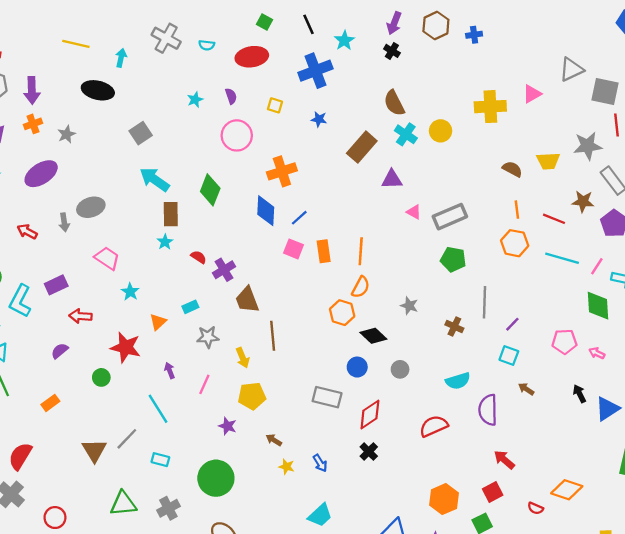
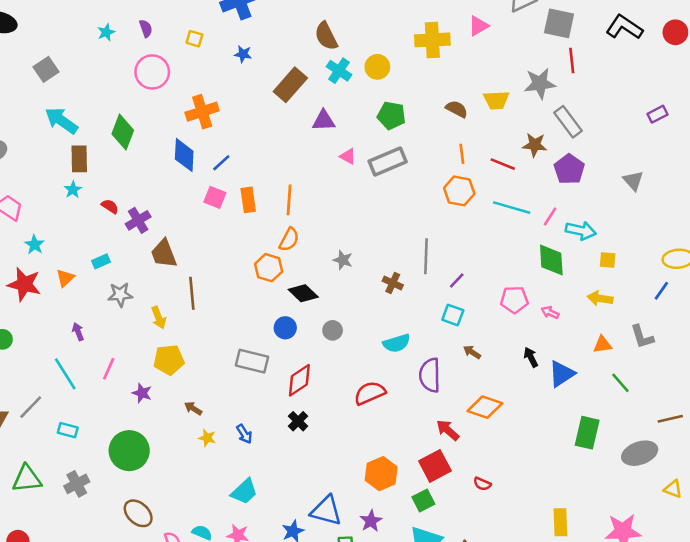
green pentagon: (453, 259) -> (391, 115), moved
red star: (126, 347) -> (24, 284), moved
pink line: (204, 384) -> (109, 369), moved
orange diamond: (567, 490) -> (485, 407), moved
red square: (493, 492) -> (435, 466), size x1.4

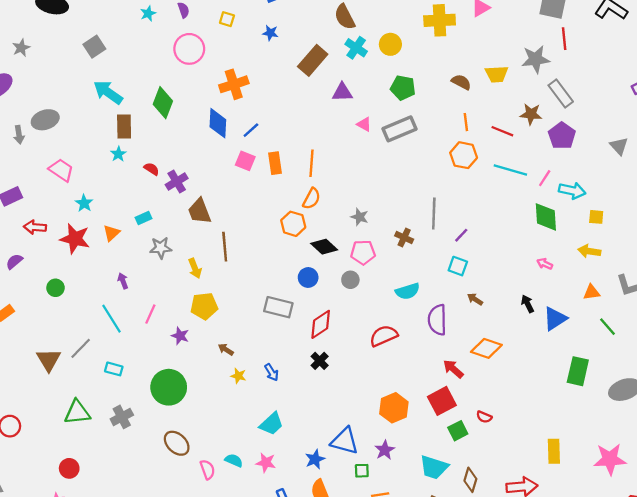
pink pentagon: (514, 300) -> (363, 252), moved
green square: (423, 501) -> (458, 431), moved

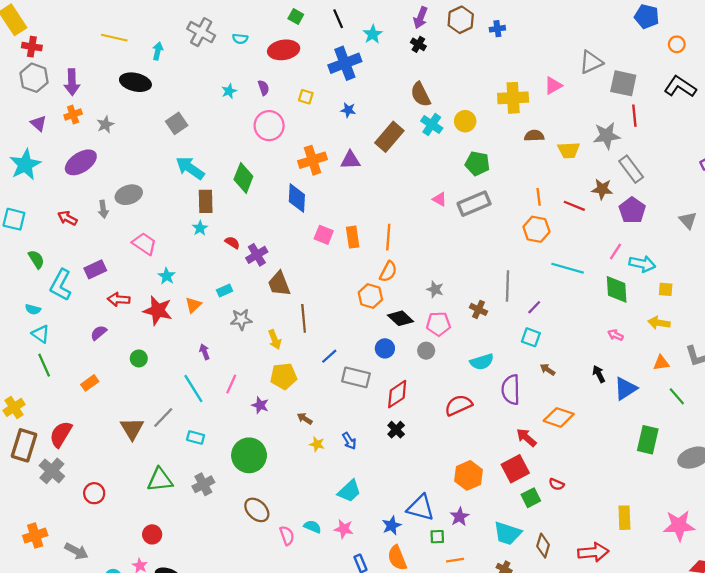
brown semicircle: (461, 82) -> (534, 136), moved, turned -30
purple triangle: (342, 92) -> (350, 160), moved
blue line: (251, 130) -> (329, 356), moved
cyan line: (510, 170) -> (568, 268), moved

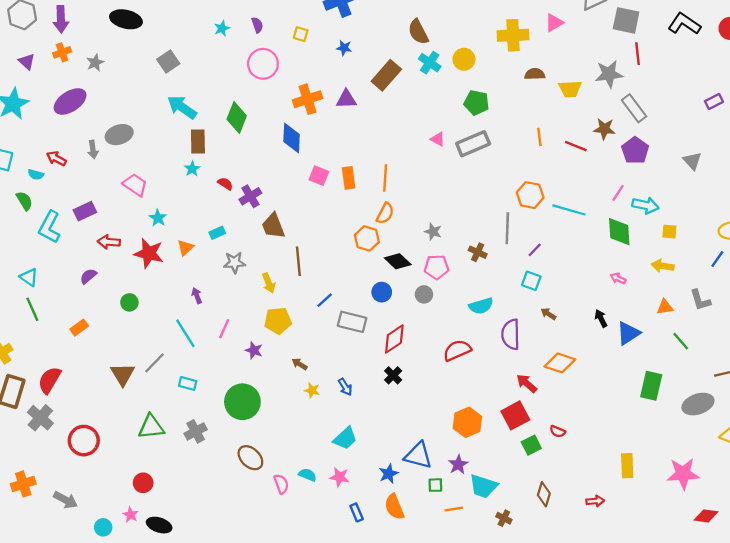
orange hexagon: (536, 229) -> (530, 195), moved
cyan semicircle: (33, 309) -> (36, 175), moved
red circle: (94, 493) -> (84, 441), size x1.4
cyan trapezoid: (507, 533) -> (483, 486), moved
red arrow: (593, 552) -> (595, 501), size x0.6

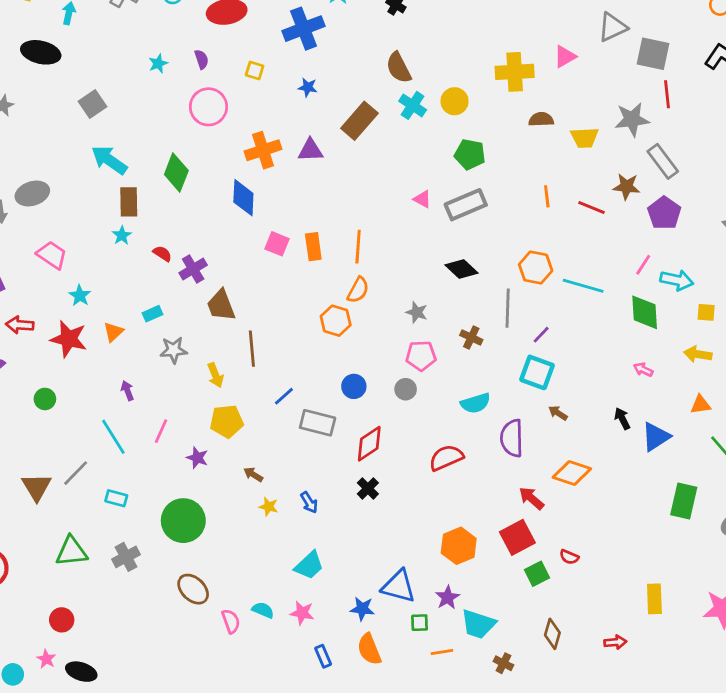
black diamond: (398, 261) -> (461, 269), moved
cyan square: (531, 281) -> (537, 372), size x1.4
blue star: (389, 474) -> (362, 609), turned 30

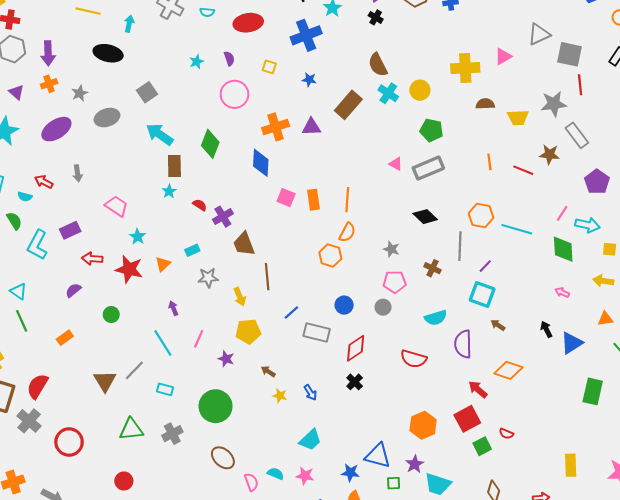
gray ellipse: (32, 193) -> (107, 118), moved
purple pentagon: (664, 213) -> (597, 182), moved
red semicircle: (446, 458) -> (414, 359), turned -140

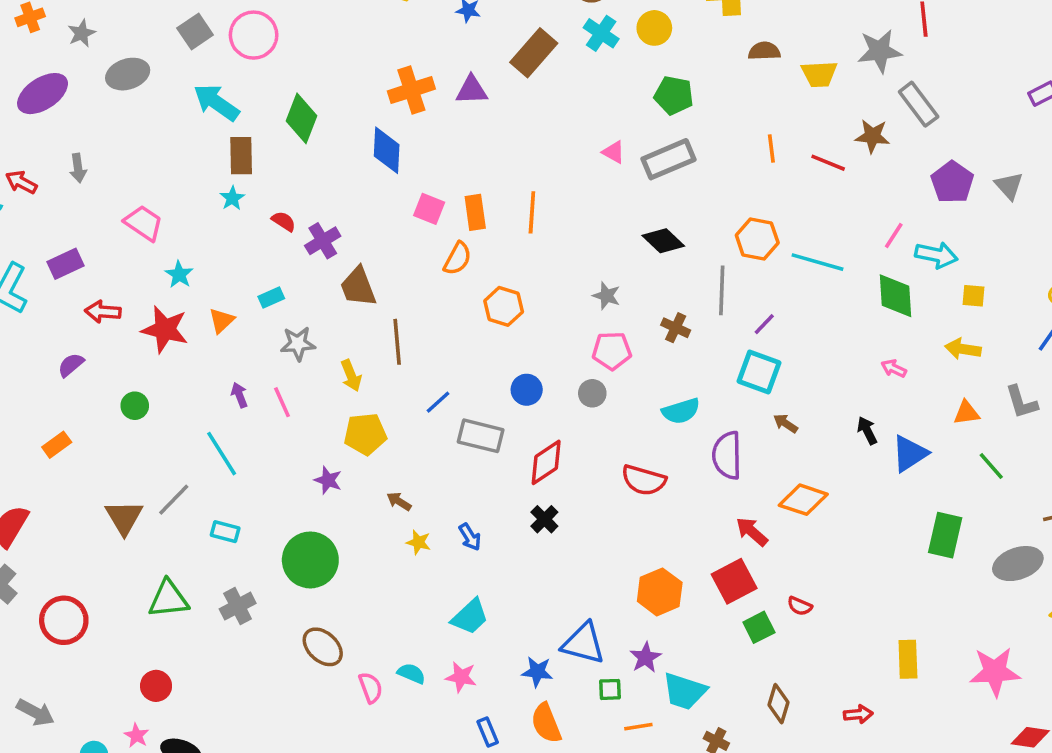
pink circle: (234, 94) -> (254, 35), moved
orange semicircle: (347, 232) -> (457, 258), moved
pink line: (199, 339) -> (282, 402), moved, turned -48

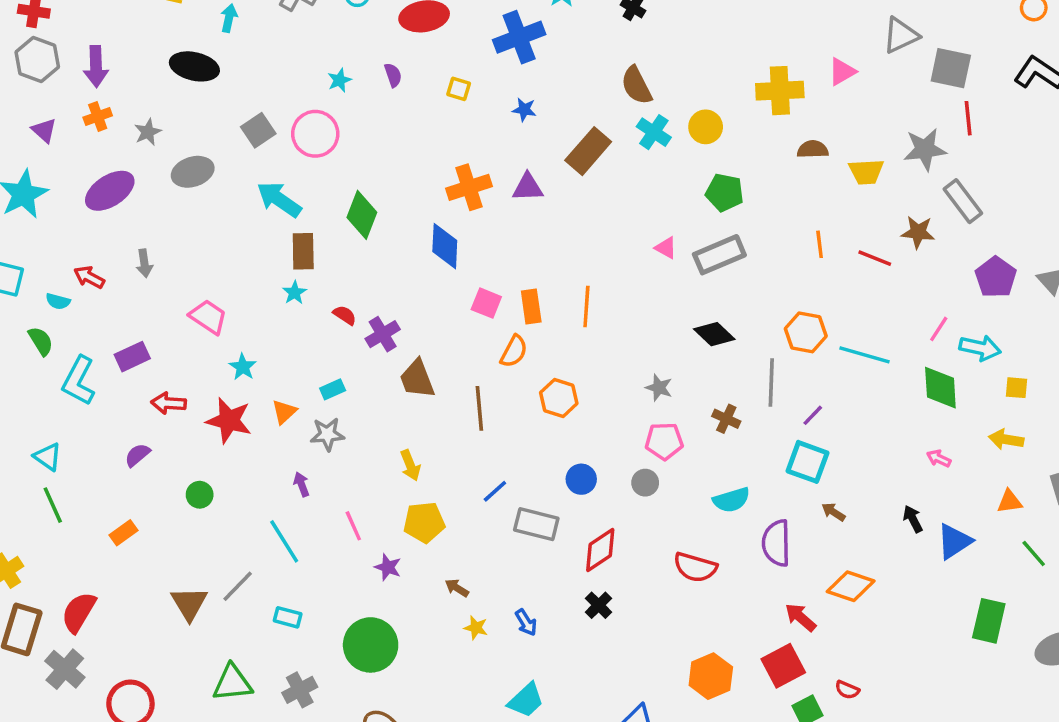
brown line: (397, 342) -> (479, 408), moved
gray star: (298, 344) -> (327, 434), moved
pink line: (282, 402) -> (353, 526), moved

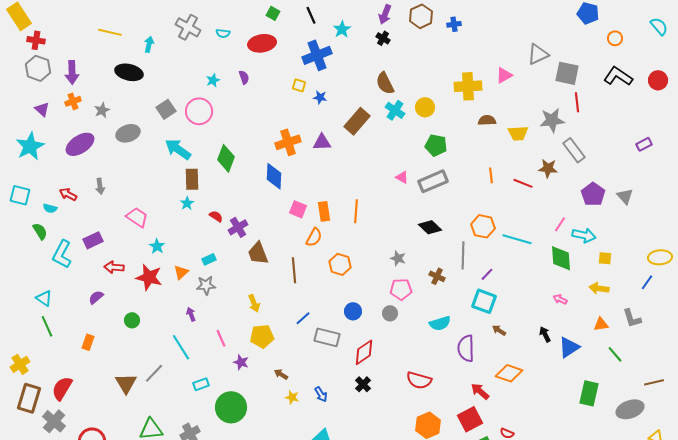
yellow square: (459, 89) -> (299, 85), moved
orange rectangle: (124, 533) -> (88, 342), turned -35
red semicircle: (695, 567) -> (419, 380), moved
cyan rectangle: (288, 617) -> (201, 384), moved, turned -35

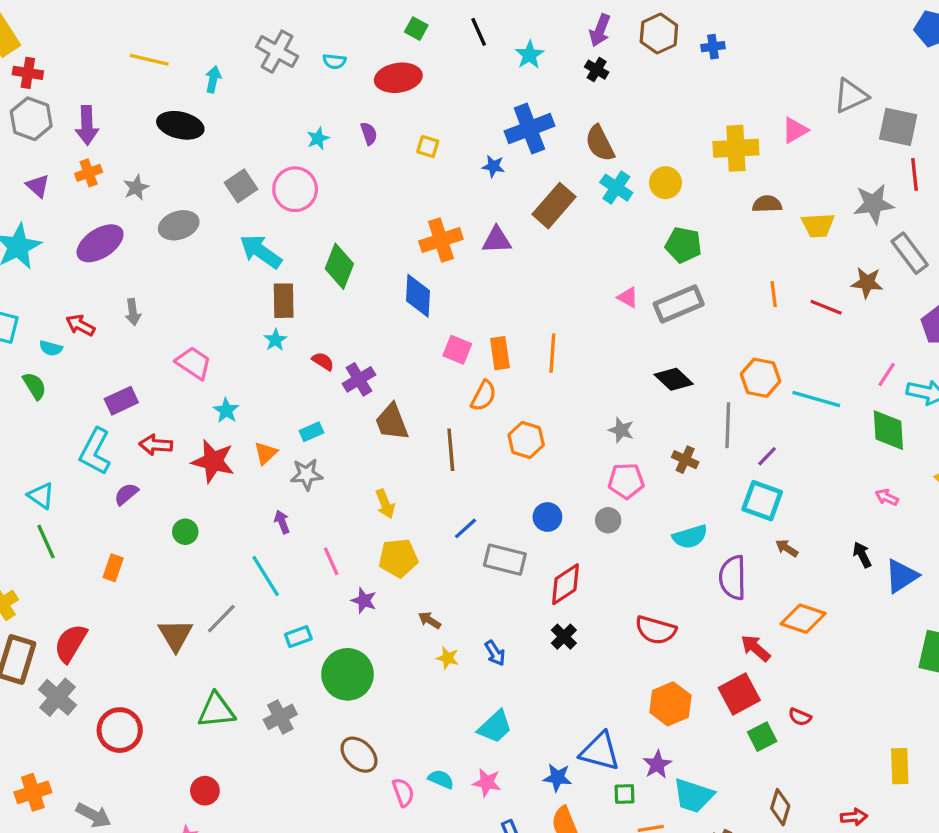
blue cross: (317, 55) -> (529, 129), moved
yellow square: (299, 85) -> (428, 147), moved
cyan L-shape: (62, 254) -> (95, 451), moved

